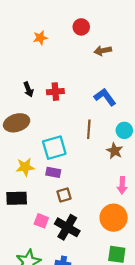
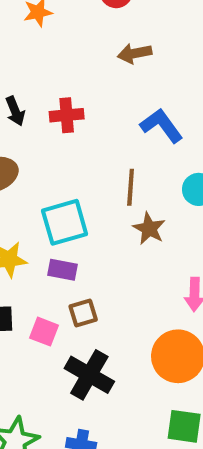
brown arrow: (103, 51) -> (135, 53), moved
brown star: (115, 151) -> (149, 229), moved
pink square: (41, 221) -> (44, 332), moved

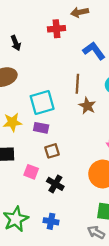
red cross: (67, 115) -> (56, 29), moved
pink square: (44, 332) -> (31, 172), moved
black cross: (89, 375) -> (55, 184), size x0.7

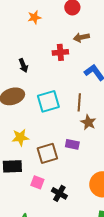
cyan square: (42, 102) -> (48, 101), moved
purple rectangle: (41, 128) -> (72, 144), moved
brown square: (52, 151) -> (47, 153), moved, size x1.5

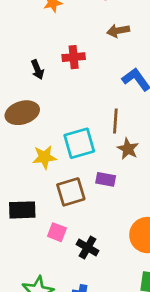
red cross: (60, 52) -> (74, 57), moved
cyan square: (48, 101) -> (79, 143), moved
yellow star: (20, 137) -> (44, 157), moved

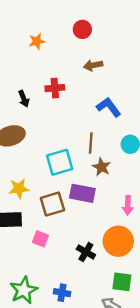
yellow star: (44, 157) -> (19, 189), moved
purple rectangle: (106, 179) -> (82, 193), size x1.5
black cross: (88, 248) -> (86, 252), moved

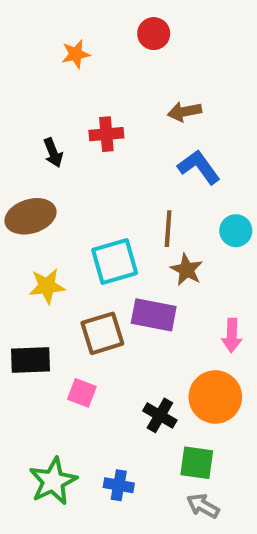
brown arrow: (93, 65) -> (184, 112), moved
yellow star: (19, 189) -> (47, 286), moved
green square: (122, 282) -> (197, 463), moved

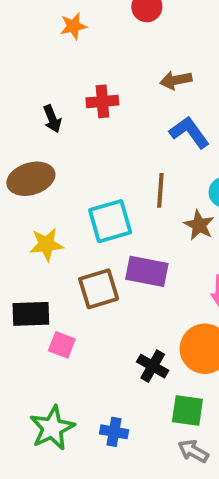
brown star: (187, 270) -> (199, 225), moved
pink square: (82, 393) -> (62, 345), moved

